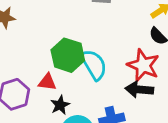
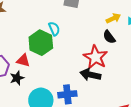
cyan semicircle: (94, 65) -> (54, 29), moved, size x0.6
black star: (60, 105) -> (17, 78), moved

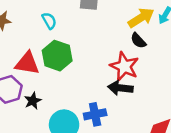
yellow arrow: (113, 18) -> (141, 18), size x1.5
cyan semicircle: (54, 29) -> (49, 21), moved
red triangle: (23, 61) -> (27, 63), moved, size x1.5

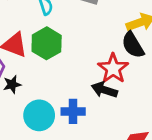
black semicircle: (138, 41) -> (133, 45), size x1.5

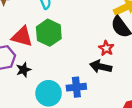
red star: (113, 69) -> (106, 48), size x0.6

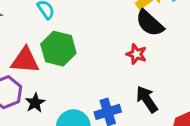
black arrow: (101, 67) -> (147, 99), moved, turned 55

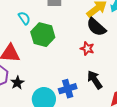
green hexagon: (58, 49) -> (43, 35), moved

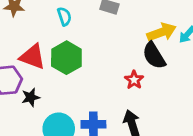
green hexagon: (43, 35) -> (66, 58), moved

